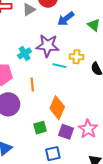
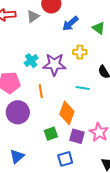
purple star: (48, 46) -> (54, 64), moved
yellow cross: (77, 57) -> (80, 52), moved
cyan line: (59, 66) -> (83, 88), moved

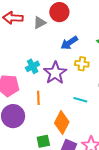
blue arrow: (70, 24) -> (69, 43), moved
purple star: (54, 64) -> (55, 73), turned 30

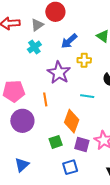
cyan cross: (33, 66) -> (34, 47), moved

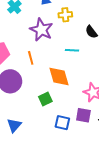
orange diamond: (72, 121) -> (59, 77), turned -30
purple square: (82, 145) -> (83, 115), moved
blue square: (70, 167) -> (62, 123), turned 35

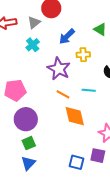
orange line: (31, 58) -> (63, 94), moved, turned -48
green square: (45, 99) -> (29, 143), moved

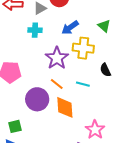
cyan cross: (33, 45) -> (35, 30), turned 32
yellow cross: (83, 55) -> (83, 48), size x1.5
purple circle: (26, 119) -> (37, 99), moved

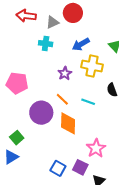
purple star: (57, 58) -> (65, 73), size x0.6
green square: (15, 126) -> (17, 138), turned -32

